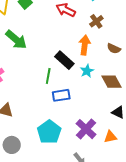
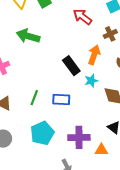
green arrow: (16, 40) -> (28, 36), turned 145
green line: (48, 76) -> (34, 98), moved
purple cross: (86, 129) -> (79, 137), turned 35

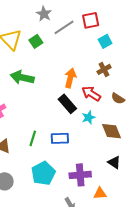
red arrow: (82, 17) -> (91, 94), moved
orange arrow: (94, 55) -> (70, 78), moved
orange triangle: (101, 150) -> (100, 193), moved

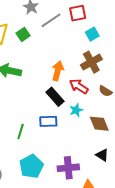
brown cross: (104, 69) -> (91, 62), size x1.5
blue rectangle: (60, 138) -> (48, 121), moved

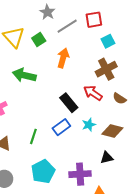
orange arrow: (58, 71) -> (63, 58), moved
cyan star: (76, 110) -> (89, 125), moved
blue rectangle: (48, 121) -> (61, 127), turned -36
brown diamond: (99, 124) -> (112, 131), turned -55
black triangle: (102, 155) -> (107, 158), moved, turned -48

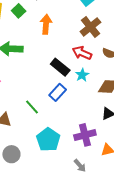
cyan star: (89, 125) -> (82, 75), moved
green line: (33, 136) -> (32, 107), turned -49

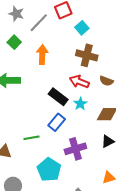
brown cross: (90, 27) -> (87, 55), turned -35
green line: (32, 107) -> (32, 138), turned -56
purple cross: (85, 135) -> (75, 149), moved

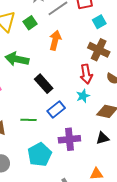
red arrow: (79, 82) -> (86, 74), turned -132
black rectangle: (58, 97) -> (44, 84), moved

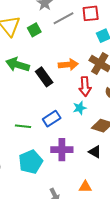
orange arrow: (55, 40) -> (68, 65), moved, turned 66
black rectangle: (44, 84) -> (44, 77), moved
black triangle: (103, 138) -> (95, 152), turned 40

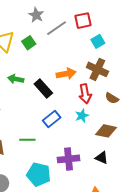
green arrow: (18, 65) -> (16, 79), size x0.7
blue rectangle: (52, 119) -> (52, 119), moved
cyan pentagon: (31, 162) -> (39, 174), turned -30

